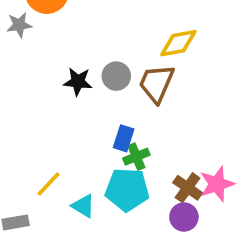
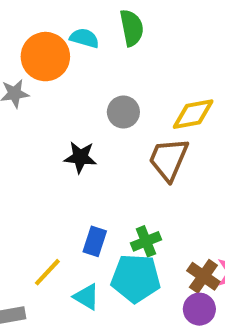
gray circle: (116, 76) -> (123, 112), moved
blue rectangle: (124, 138) -> (95, 241), moved

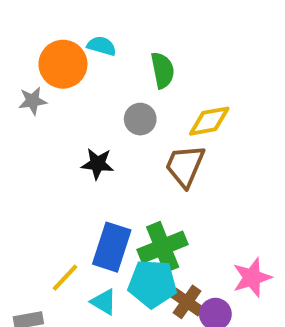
green semicircle: (132, 28) -> (163, 70), moved
blue rectangle: (95, 241) -> (112, 247), size x1.6
green cross: (146, 241) -> (163, 247), size x1.6
brown cross: (203, 276) -> (187, 302), moved

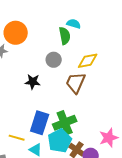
cyan semicircle: (102, 46) -> (74, 24), moved
yellow line: (65, 278) -> (17, 138), turned 63
cyan pentagon: (152, 284) -> (60, 141), turned -30

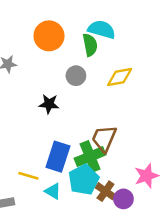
cyan semicircle: (74, 24) -> (102, 29), size x1.5
orange circle: (16, 33) -> (49, 36), moved
brown trapezoid: (76, 83) -> (104, 139), moved

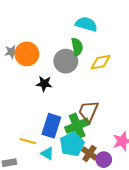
orange circle: (49, 36) -> (27, 54), moved
green semicircle: (90, 45) -> (77, 47), moved
gray circle: (76, 76) -> (66, 61), size x1.5

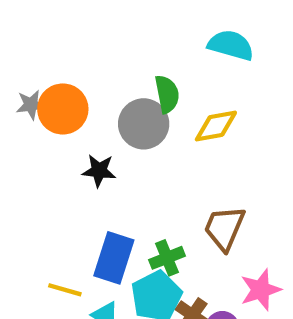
cyan semicircle: (86, 24) -> (231, 45), moved
brown trapezoid: (88, 111) -> (224, 228), moved
green cross: (77, 126) -> (167, 258), size x0.7

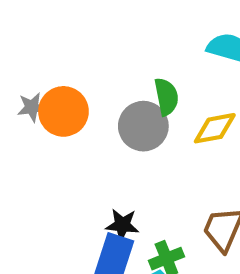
black star: (99, 171) -> (122, 225), moved

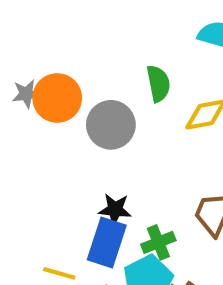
gray circle: (143, 126) -> (111, 125), moved

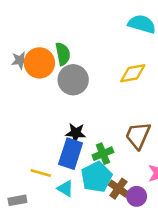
green semicircle: (158, 84) -> (63, 54), moved

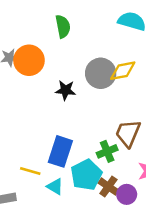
green semicircle: (63, 54) -> (63, 26), moved
gray circle: (73, 80) -> (101, 73), moved
black star: (76, 133) -> (65, 90), moved
green cross: (103, 154) -> (107, 151), moved

